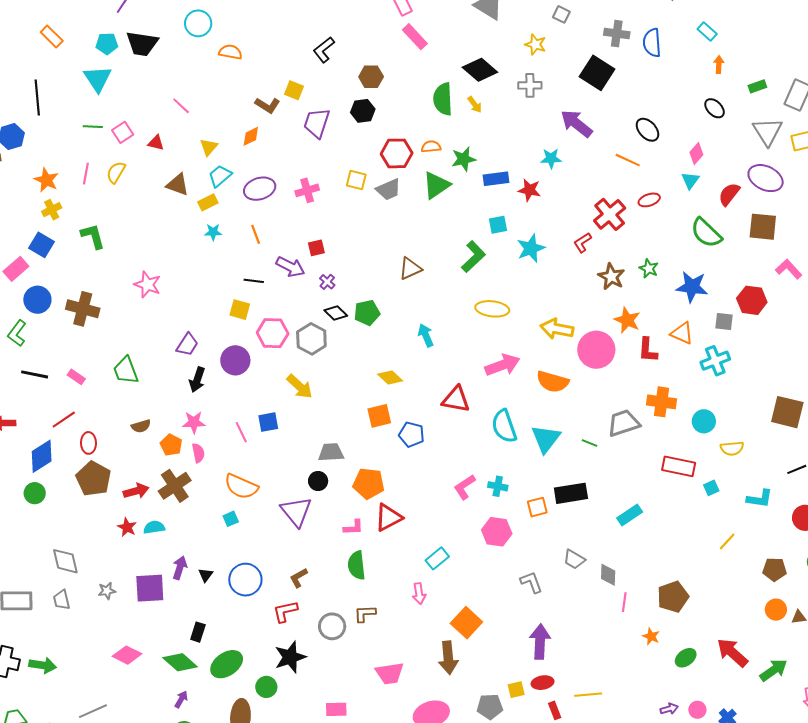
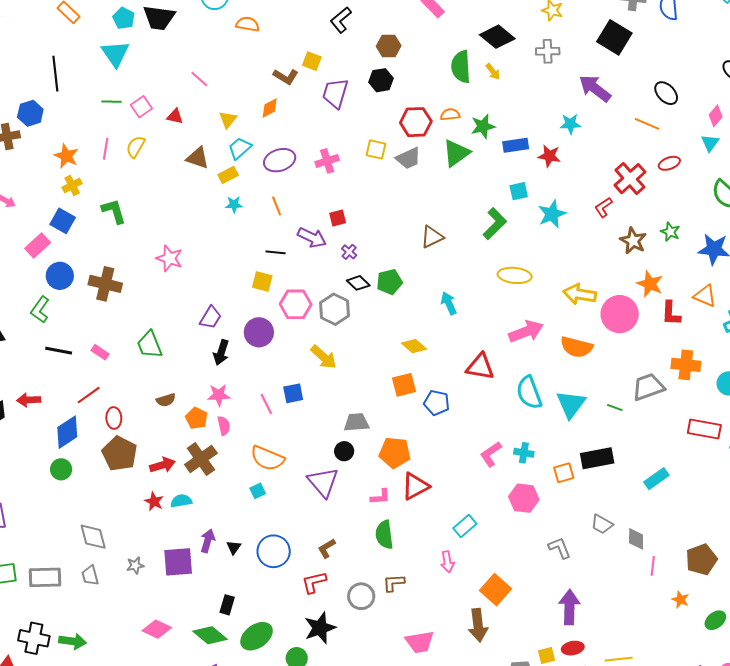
cyan pentagon: (107, 44) -> (124, 18), turned 30

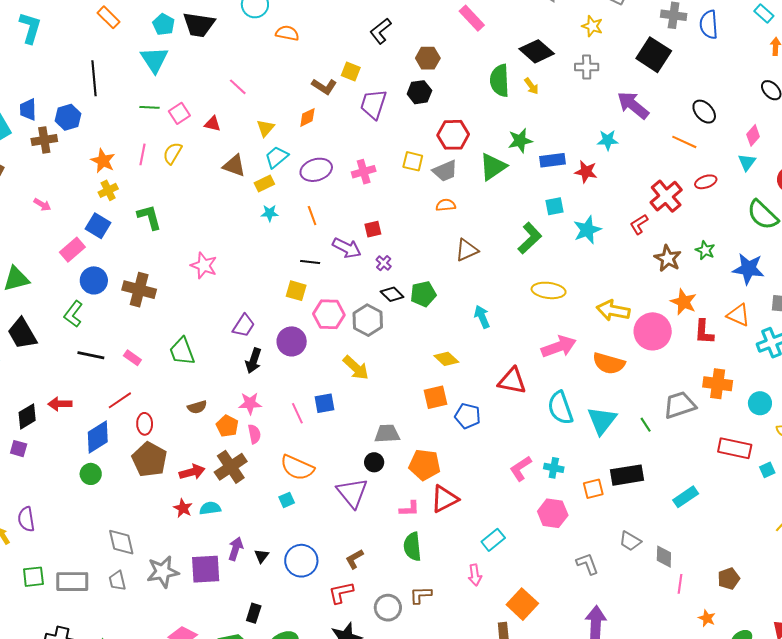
orange semicircle: (450, 114) -> (446, 205), moved
green line: (615, 408) -> (646, 425), turned 35
brown pentagon: (701, 560) -> (729, 579), size x0.7
gray star: (135, 565) -> (163, 572), size x1.8

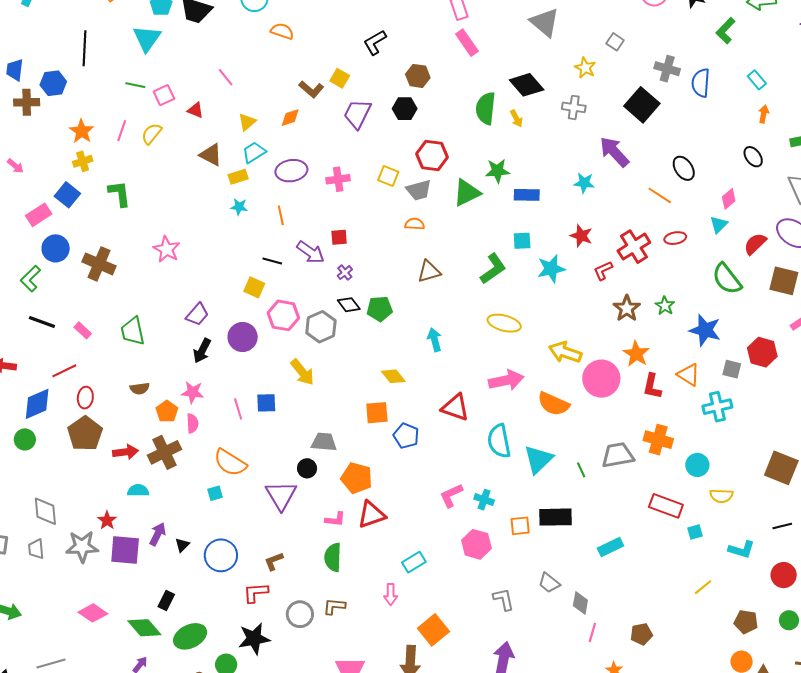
red star: (586, 172) -> (581, 236), moved
red star: (183, 508) -> (107, 520), moved

